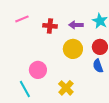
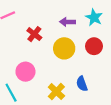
red cross: (50, 26) -> (34, 34), moved, turned 32
blue semicircle: (98, 66) -> (82, 84), moved

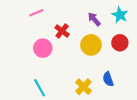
purple arrow: (67, 22) -> (94, 19), turned 48
pink circle: (25, 72) -> (43, 48), moved

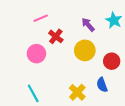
pink line: (36, 13) -> (41, 18), moved
red circle: (120, 43) -> (112, 61), moved

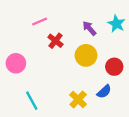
pink circle: (36, 54) -> (16, 63), moved
blue semicircle: (102, 85) -> (104, 92), turned -112

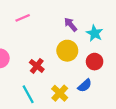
cyan star: (117, 24) -> (95, 33), moved
red cross: (55, 41) -> (37, 66), moved
cyan line: (32, 101) -> (28, 94), moved

